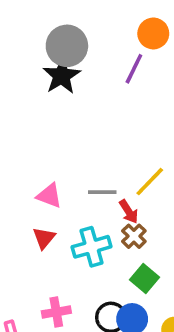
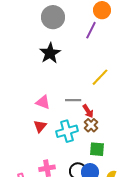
black star: (62, 76) -> (50, 53), moved
yellow line: (150, 182) -> (100, 77), moved
green square: (144, 279) -> (97, 149), turned -35

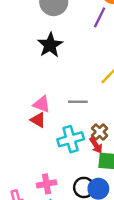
red arrow: (88, 111) -> (96, 145), moved
red triangle: (40, 126) -> (38, 120), moved, turned -40

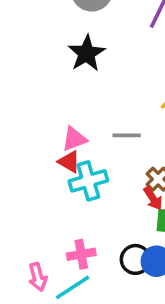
pink triangle: (42, 104) -> (74, 139), turned -42
cyan cross: (71, 139) -> (88, 181), moved

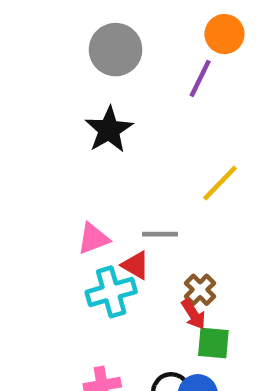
red triangle: (69, 162) -> (136, 265), moved

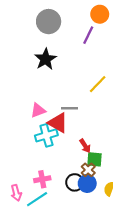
red triangle: (136, 265) -> (58, 123), size x1.5
brown cross: (200, 290) -> (88, 170), moved

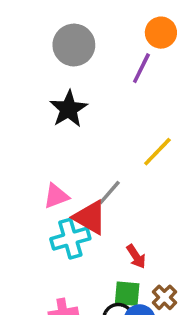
gray line: (69, 108) -> (109, 192), turned -49
green square: (95, 159) -> (127, 294), moved
brown cross: (88, 170) -> (164, 297), moved

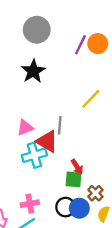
orange circle: (161, 33) -> (98, 44), moved
gray line: (109, 192) -> (60, 125), turned -36
green square: (127, 294) -> (74, 179), moved

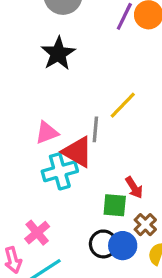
yellow line: (91, 99) -> (123, 105), moved
red arrow: (77, 167) -> (134, 187), moved
pink cross: (30, 204) -> (37, 233), moved, turned -30

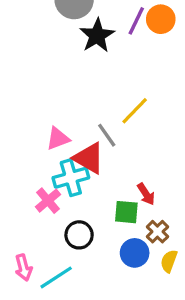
black star: (58, 54) -> (97, 36), moved
gray line: (95, 129) -> (107, 135), turned -40
pink cross: (37, 233) -> (48, 201), moved
black circle: (103, 244) -> (79, 235), moved

